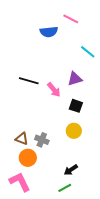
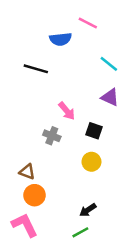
purple triangle: (75, 79) -> (110, 97), moved, turned 42
black line: (29, 81) -> (36, 69), moved
gray cross: (42, 140) -> (52, 136), moved

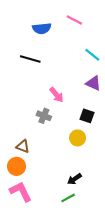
blue semicircle: (61, 39) -> (42, 28), moved
black square: (94, 131) -> (87, 116), moved
orange circle: (35, 195) -> (17, 166), moved

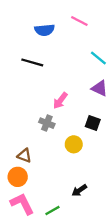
pink arrow: (57, 95) -> (60, 101), turned 77
yellow circle: (78, 138) -> (74, 144), moved
green line: (68, 198) -> (52, 210), moved

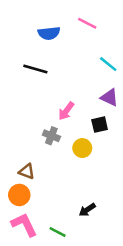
black square: (93, 123) -> (100, 125), moved, turned -32
yellow circle: (74, 144) -> (82, 148), moved
green line: (52, 210) -> (58, 232), turned 56

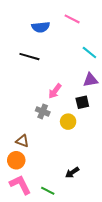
purple triangle: (109, 97) -> (90, 80), turned -35

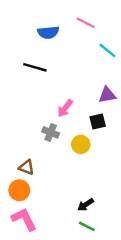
cyan line: (89, 52) -> (107, 50), moved
green line: (48, 191) -> (87, 226), moved

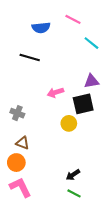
pink arrow: (65, 108) -> (55, 92), turned 35
black square: (98, 122) -> (83, 104), size x1.5
gray cross: (51, 132) -> (17, 113), moved

